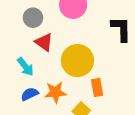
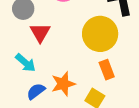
red triangle: (44, 42) -> (40, 33), turned 36
yellow circle: (77, 61) -> (100, 34), moved

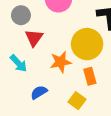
orange star: (63, 84) -> (61, 62), moved
blue semicircle: (36, 91) -> (39, 92), moved

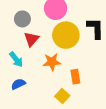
yellow circle: (87, 44) -> (66, 35), moved
blue semicircle: (39, 92) -> (18, 84), moved

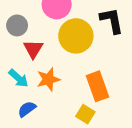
orange star: (52, 62) -> (48, 79), moved
orange rectangle: (75, 77) -> (98, 86), size x1.5

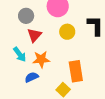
yellow circle: (76, 36) -> (67, 32), size x0.6
blue semicircle: (27, 109) -> (32, 77), moved

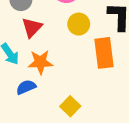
orange rectangle: (76, 71) -> (104, 53), moved

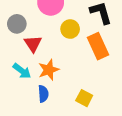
blue semicircle: (26, 87) -> (43, 94), turned 126

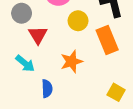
orange star: (49, 70) -> (72, 62), moved
yellow square: (84, 98) -> (116, 92), moved

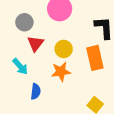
yellow circle: (78, 21) -> (64, 49), moved

